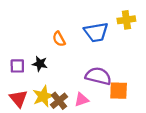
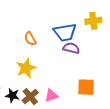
black star: (40, 64) -> (12, 95), moved
purple semicircle: (98, 76) -> (71, 48), moved, size x0.7
yellow star: (43, 96) -> (26, 68), moved

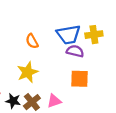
yellow cross: (93, 21) -> (94, 35), moved
orange square: (86, 87) -> (80, 79), moved

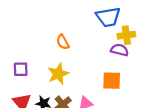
blue trapezoid: (68, 35) -> (108, 17), moved
purple semicircle: (75, 51) -> (120, 50), moved

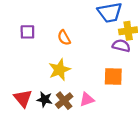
purple square: (21, 69) -> (27, 32), moved

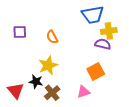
orange square: (113, 77) -> (96, 71), turned -30
black star: (45, 99) -> (36, 82), moved
pink triangle: (87, 99) -> (84, 92), moved

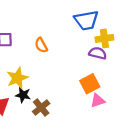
yellow star: (48, 65) -> (17, 78), moved
pink triangle: (84, 92) -> (98, 101), moved

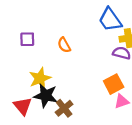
blue trapezoid: (86, 20) -> (110, 20), turned 65
black star: (23, 95) -> (46, 96), size x1.5

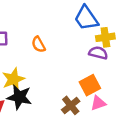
brown cross: (64, 108) -> (71, 105), moved

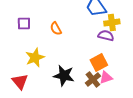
black star: (19, 97) -> (64, 76), moved
brown cross: (71, 105) -> (93, 80), moved

